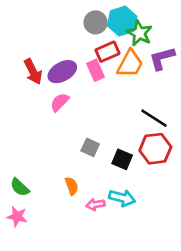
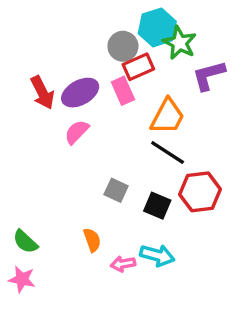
gray circle: (96, 22) -> (123, 46), moved
orange trapezoid: (130, 64) -> (168, 117), moved
black line: (154, 118) -> (168, 153), moved

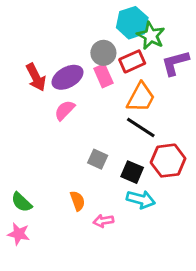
gray circle: (123, 46) -> (103, 53), moved
red rectangle: (138, 67) -> (132, 61), moved
cyan arrow: (157, 255) -> (141, 199), moved

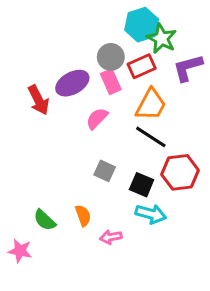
red arrow: (36, 77) -> (38, 100), moved
pink semicircle: (65, 110) -> (97, 119), moved
green semicircle: (22, 202) -> (45, 220), moved

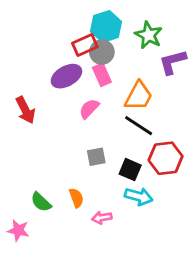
cyan hexagon: (142, 25) -> (106, 27), moved
red rectangle: (142, 66) -> (85, 45), moved
red arrow: (38, 100) -> (25, 110), moved
gray square: (105, 171) -> (96, 157), turned -36

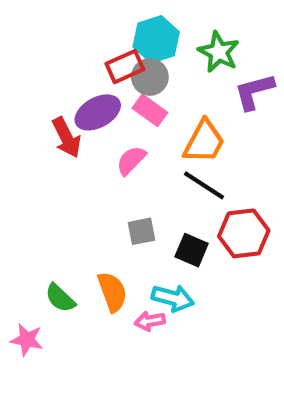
pink rectangle: (102, 75) -> (150, 110), turned -30
red arrow: (25, 110) -> (66, 137), moved
cyan arrow: (139, 196) -> (173, 298), moved
orange semicircle: (76, 198) -> (112, 292), size x1.4

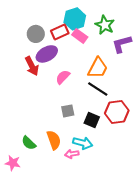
gray circle: (150, 77) -> (36, 34), moved
pink rectangle: (150, 110) -> (80, 36), moved

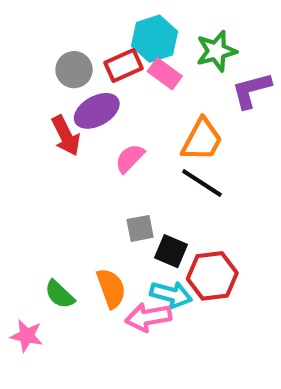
green star: (105, 25) -> (216, 51), turned 30
red hexagon: (117, 112) -> (212, 276), moved
black square: (92, 120) -> (171, 251), moved
pink arrow: (72, 154) -> (148, 317), size x1.5

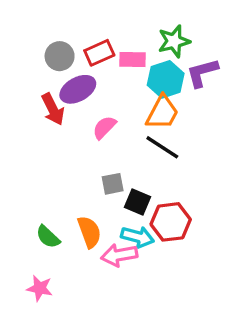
cyan hexagon: (154, 39) -> (166, 79), moved
pink rectangle: (165, 74) -> (133, 59), turned -35
pink star: (27, 336) -> (40, 288), moved

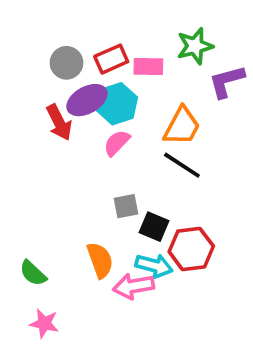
cyan hexagon: (166, 79) -> (117, 104), moved
green semicircle: (48, 237) -> (33, 273), moved

